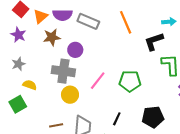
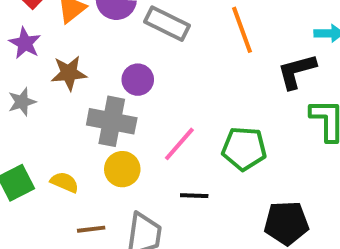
brown star: (52, 37) -> (69, 73), moved
yellow semicircle: (30, 85) -> (64, 182), moved
black line: (117, 119) -> (194, 196), moved, turned 64

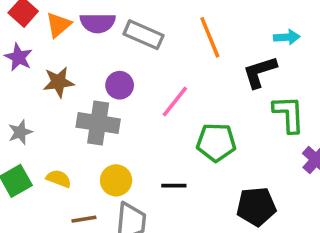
gray star: (22, 102) -> (20, 132), moved
pink line: (179, 144) -> (175, 101), moved
yellow circle: (122, 169) -> (116, 180), moved

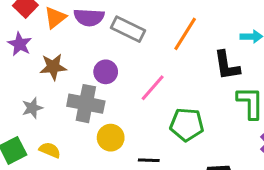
orange line: (210, 37) -> (185, 34), turned 52
black L-shape: (260, 72) -> (227, 65), turned -84
gray star: (20, 132) -> (32, 108), moved
yellow circle: (116, 180) -> (111, 138), moved

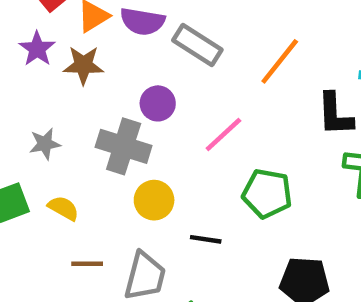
brown star: (53, 67) -> (83, 65), moved

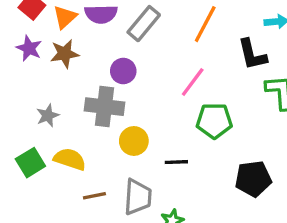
gray rectangle: (197, 45) -> (144, 24), turned -72
pink line: (223, 135) -> (193, 82), moved
yellow semicircle: (63, 208) -> (70, 159), size x1.4

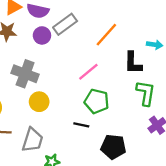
purple circle: (123, 71) -> (42, 35), moved
black line: (176, 162) -> (81, 125), moved

